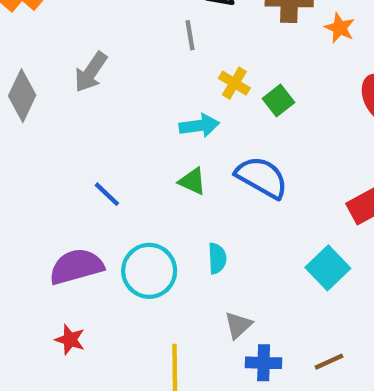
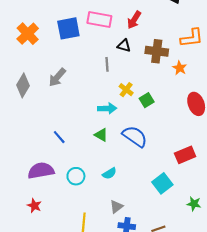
cyan semicircle: (217, 258) -> (109, 173), turned 56
cyan circle: (149, 271) -> (76, 176), size x0.7

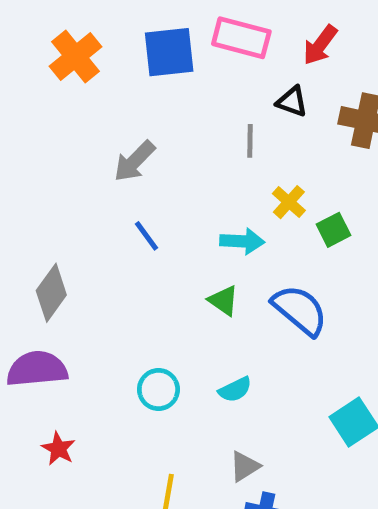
gray diamond: (23, 85) -> (51, 293), moved
blue line: (59, 137) -> (147, 236), moved
purple semicircle: (41, 171) -> (37, 369), moved

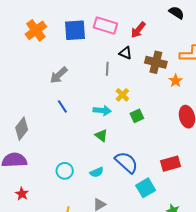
green square: (333, 230) -> (137, 116), moved
green triangle: (224, 301) -> (101, 135), moved
blue semicircle: (300, 310) -> (126, 162), moved

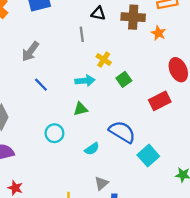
green triangle: (101, 135) -> (81, 109), moved, turned -40
red rectangle: (170, 164) -> (160, 101), moved
cyan circle: (65, 171) -> (54, 133), moved

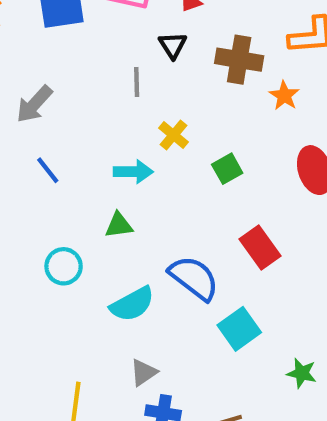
black triangle: (98, 13) -> (173, 45), turned 40
green square: (124, 79) -> (227, 169), moved
red rectangle: (160, 101) -> (260, 247), moved, turned 75
cyan semicircle: (92, 149) -> (132, 304), size x1.5

